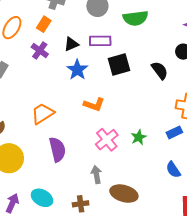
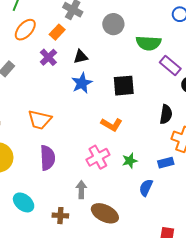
purple rectangle: (100, 41) -> (170, 65), moved, turned 30
black semicircle: (160, 70) -> (166, 114), moved, turned 36
orange L-shape: (94, 105) -> (112, 125), moved
orange trapezoid: (43, 114) -> (40, 120), turned -145
blue semicircle: (173, 170) -> (146, 188), moved, turned 48

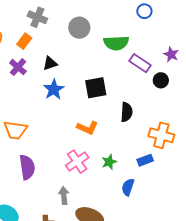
black semicircle: (166, 114) -> (127, 112), moved

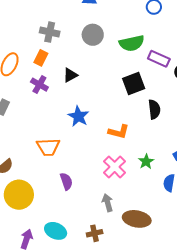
black square: (96, 88) -> (134, 83), moved
blue star: (54, 89) -> (78, 116), moved
purple semicircle: (27, 167) -> (66, 181), size x0.7

